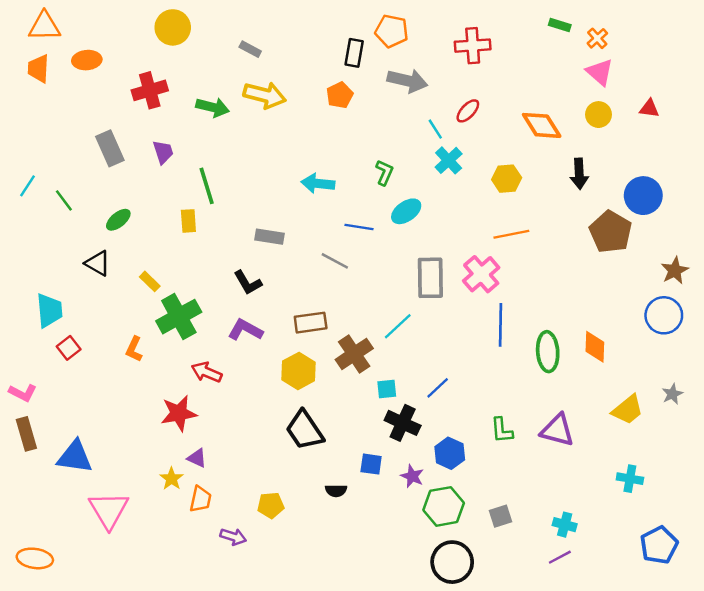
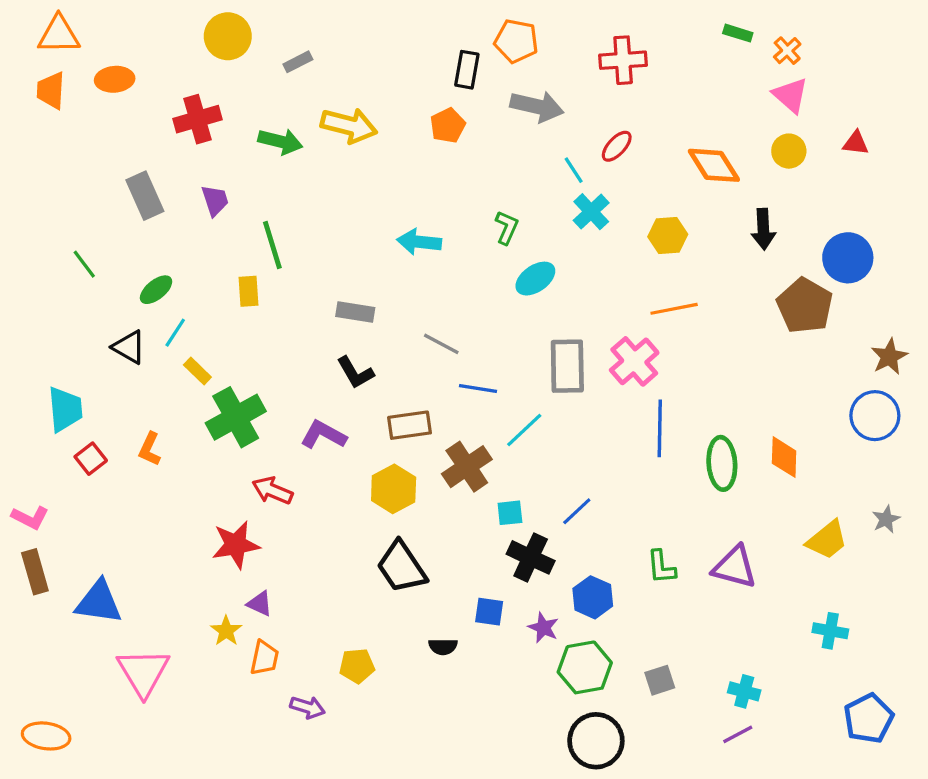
gray rectangle: (250, 49) -> (298, 62), moved, turned -55
cyan line: (28, 186) -> (175, 333), moved
blue line: (359, 227) -> (478, 389), moved
black L-shape: (248, 283) -> (355, 373), moved
orange L-shape: (134, 349) -> (150, 449), moved

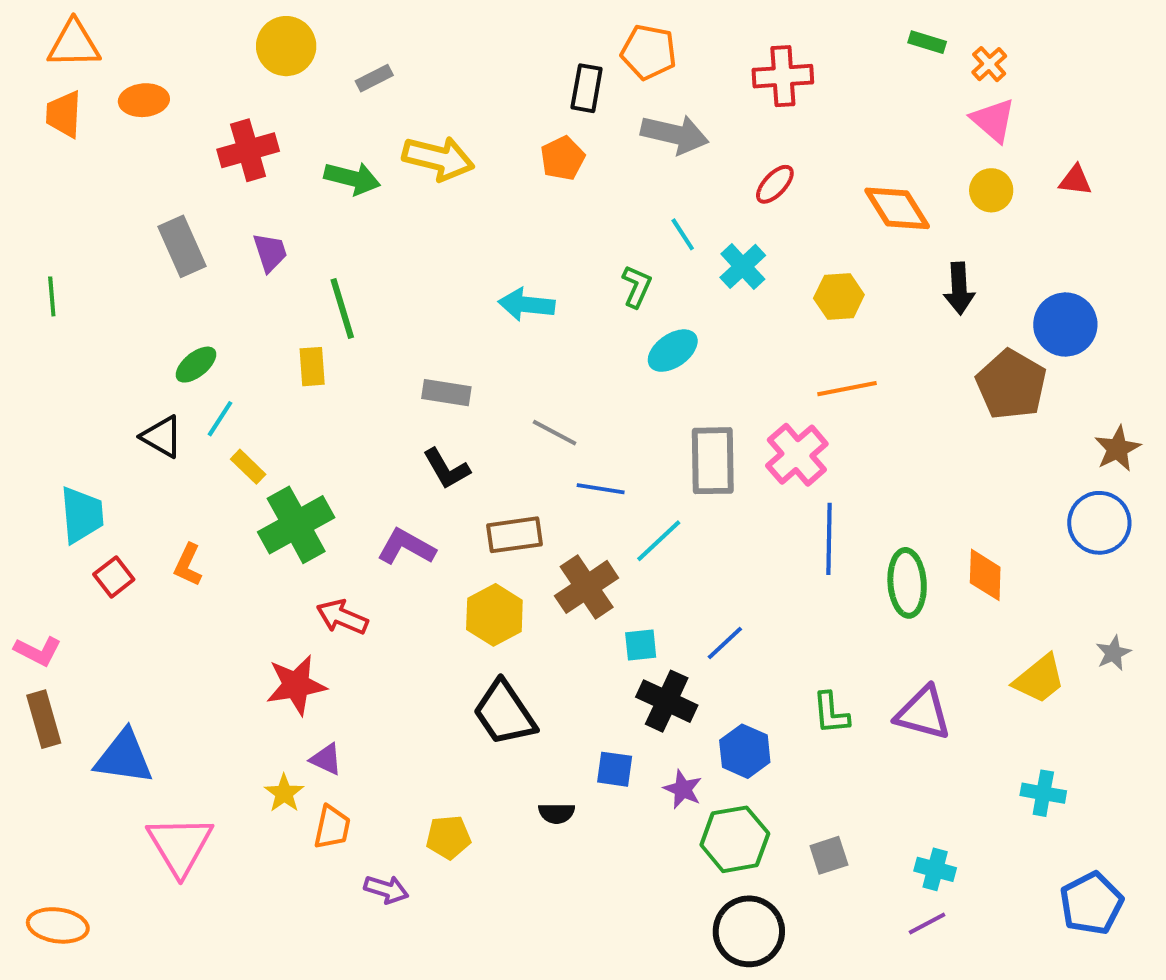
cyan line: (574, 170) -> (683, 234), moved
green line: (84, 264) -> (52, 296), moved, turned 32

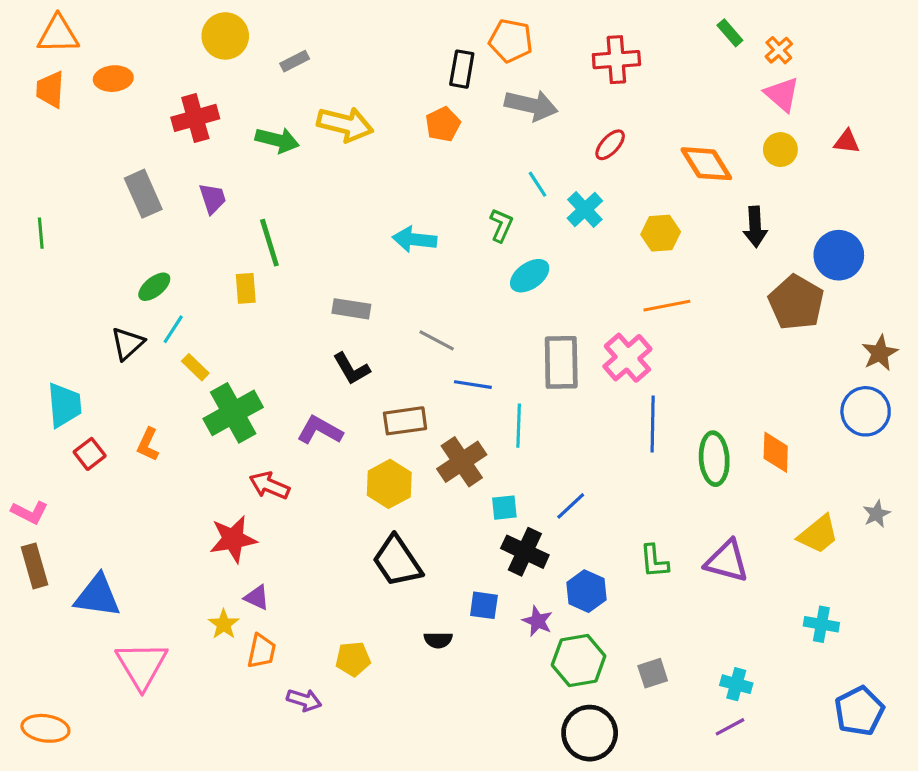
green rectangle: (927, 42) -> (730, 33), turned 32
black triangle: (162, 437) -> (127, 344), turned 48
cyan line: (659, 541) -> (519, 426), turned -45

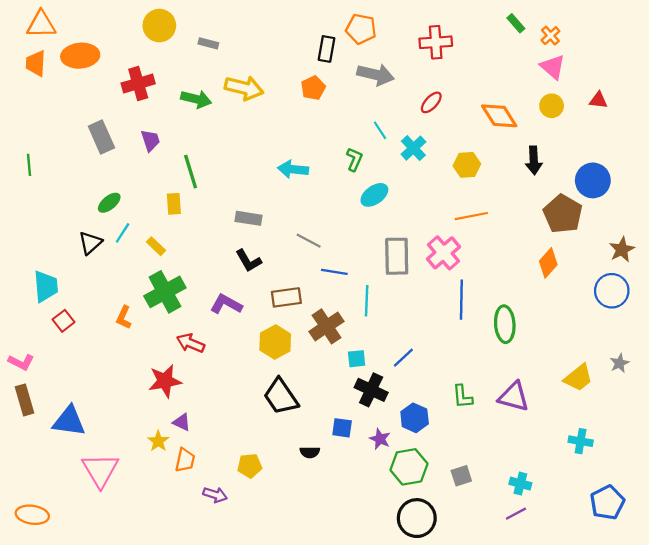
gray rectangle: (295, 61) -> (208, 43), turned 42
orange ellipse: (113, 79) -> (80, 56), size x1.4
yellow rectangle: (195, 367) -> (156, 246), moved
orange L-shape: (148, 444) -> (124, 317), moved
orange diamond: (776, 452) -> (548, 263), moved, turned 40

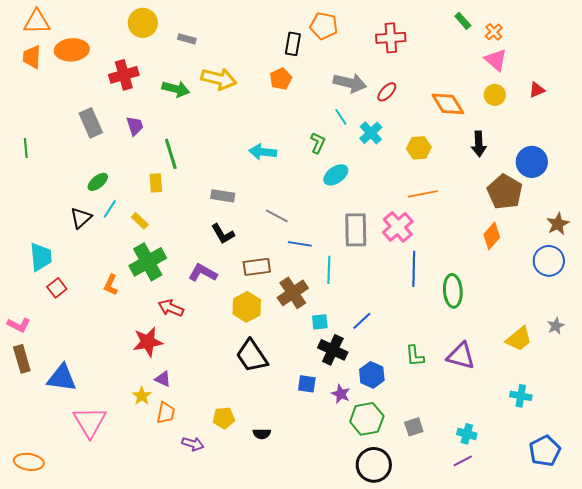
gray arrow: (376, 75) -> (350, 83), moved
red triangle: (598, 100) -> (537, 90), turned -30
black semicircle: (310, 452) -> (262, 434), moved

